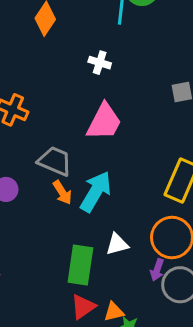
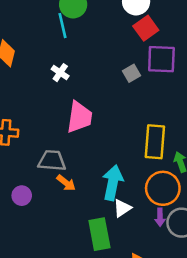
white cross: (100, 63) -> (60, 73), turned 36
cyan arrow: (96, 192) -> (113, 183), moved

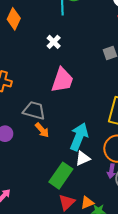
green rectangle: (99, 234) -> (61, 176), turned 35

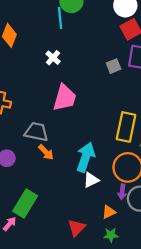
green rectangle: (61, 176) -> (25, 203), moved
orange triangle: (87, 203) -> (109, 212), moved

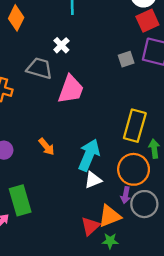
gray trapezoid: (36, 132) -> (39, 68), moved
green rectangle: (25, 203) -> (20, 200), turned -52
orange triangle: (109, 212) -> (110, 216), size x1.5
red triangle: (77, 228) -> (90, 226), moved

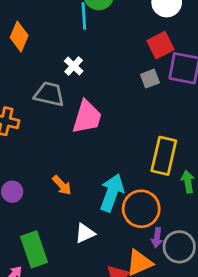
red square: (147, 21) -> (160, 45), moved
orange circle: (134, 169) -> (141, 209), moved
white triangle: (93, 180) -> (85, 233), moved

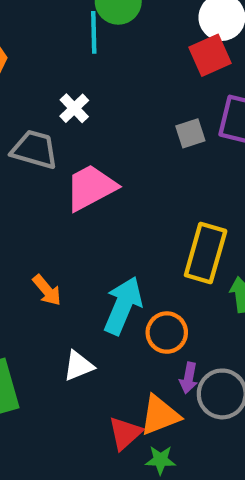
red square: (160, 45) -> (210, 55), moved
pink trapezoid: (87, 117) -> (91, 187), turned -138
orange circle: (141, 209) -> (167, 333), size x0.7

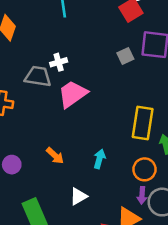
white cross: (74, 108) -> (59, 62), moved, turned 35
cyan arrow: (123, 306) -> (99, 159), size x0.6
orange circle: (167, 333) -> (144, 169), moved

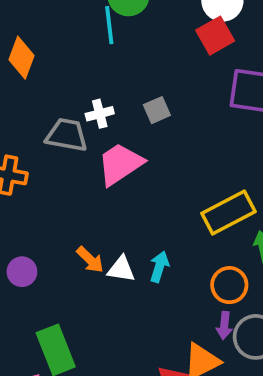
gray square: (125, 56) -> (157, 110), moved
yellow rectangle: (143, 123) -> (228, 212), turned 52
white triangle: (78, 196) -> (121, 269), moved, turned 36

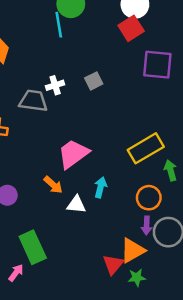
pink trapezoid: (120, 164) -> (73, 154), moved
white triangle: (121, 269) -> (76, 204), moved

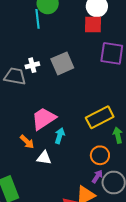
red square: (131, 28) -> (93, 24), turned 30
gray square: (94, 81) -> (62, 63), size x1.6
cyan arrow: (101, 187) -> (60, 136), moved
purple arrow: (147, 225) -> (97, 176), turned -152

